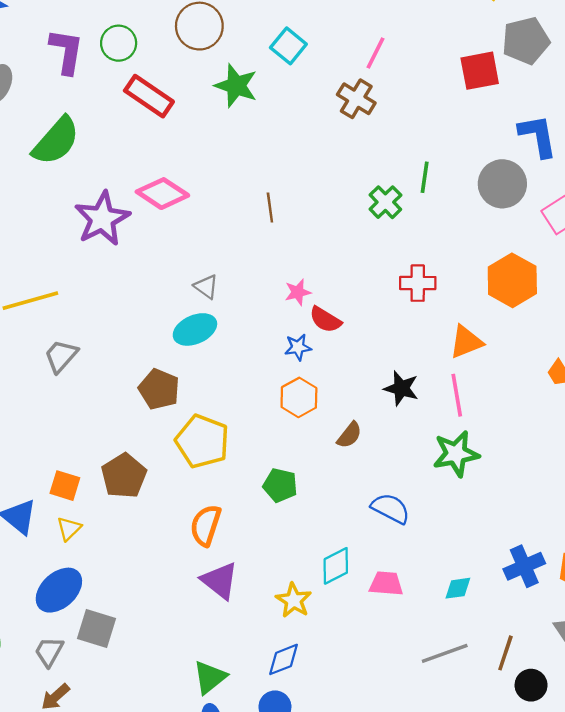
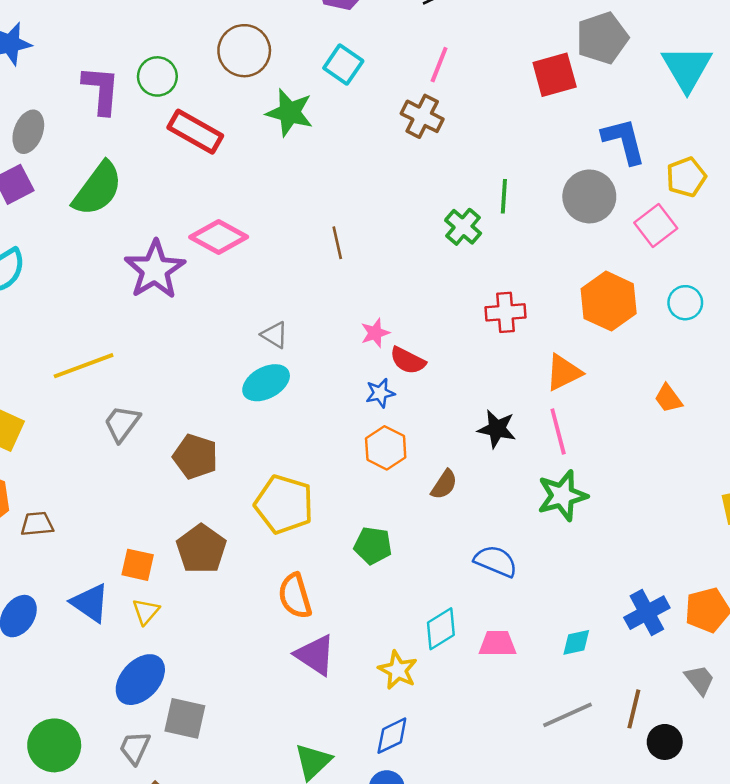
brown pentagon: (159, 389) -> (195, 457), moved
orange semicircle: (206, 525) -> (295, 596), turned -30

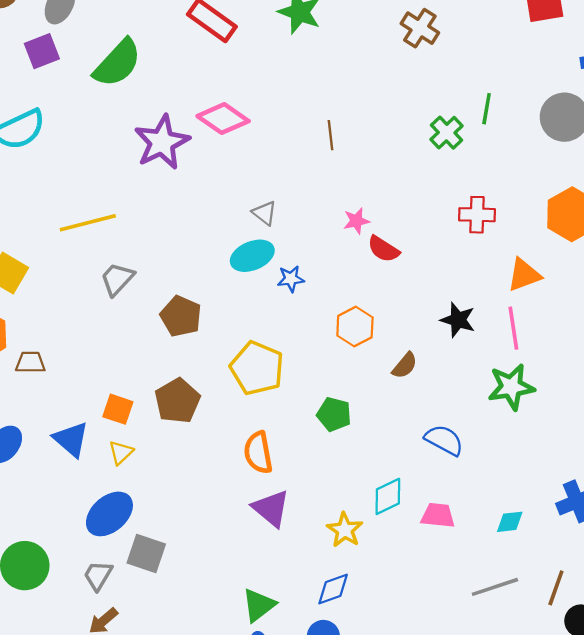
blue star: (380, 393) -> (291, 279), moved

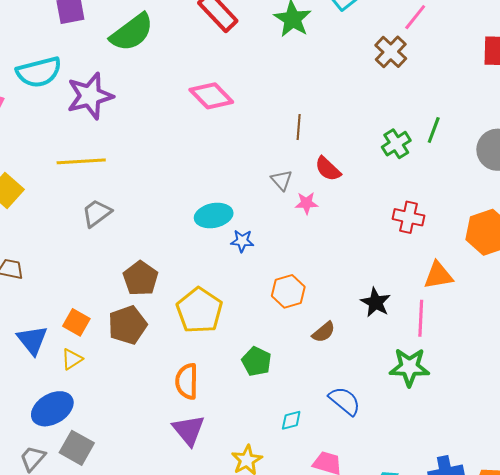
purple star: (162, 142) -> (90, 96), moved
gray triangle: (265, 213) -> (282, 180), moved
red semicircle: (383, 249) -> (328, 169), moved
brown pentagon: (181, 316) -> (141, 278), moved
cyan diamond: (388, 496) -> (291, 420), moved, size x0.7

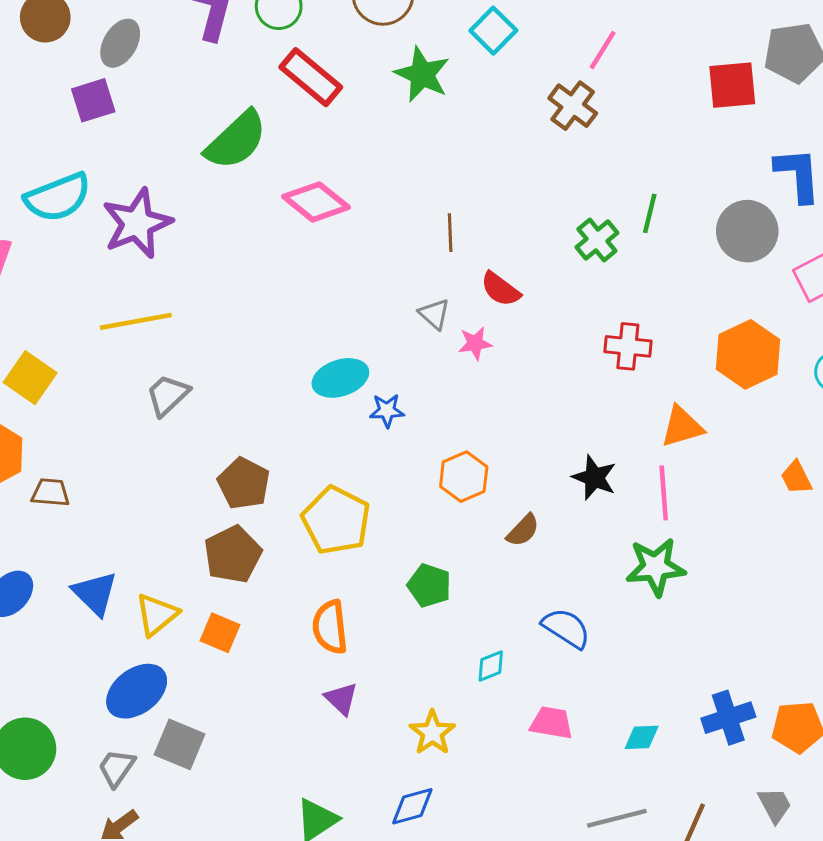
green semicircle: (132, 32) -> (236, 140), moved
orange square: (76, 322) -> (220, 633), moved
yellow triangle: (72, 359) -> (157, 615), size x1.4
purple triangle: (189, 430) -> (341, 699), size x0.7

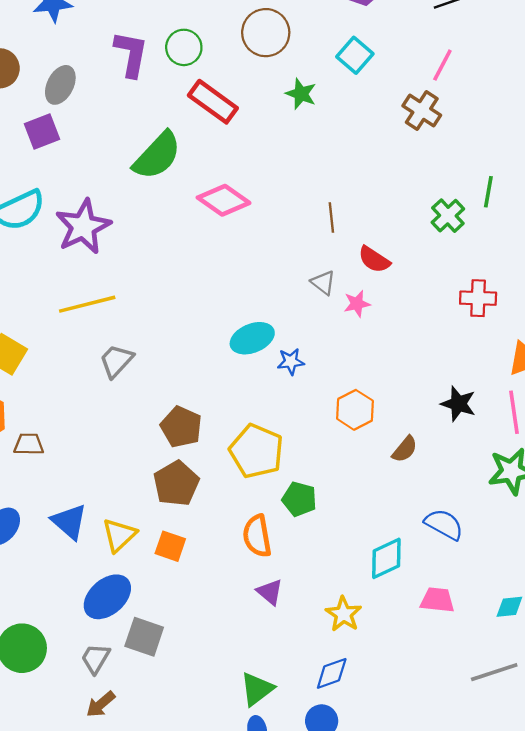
green star: (422, 74) -> (301, 94), size x0.7
green pentagon: (429, 585) -> (299, 499), moved
cyan diamond: (491, 666) -> (386, 558), size x1.6

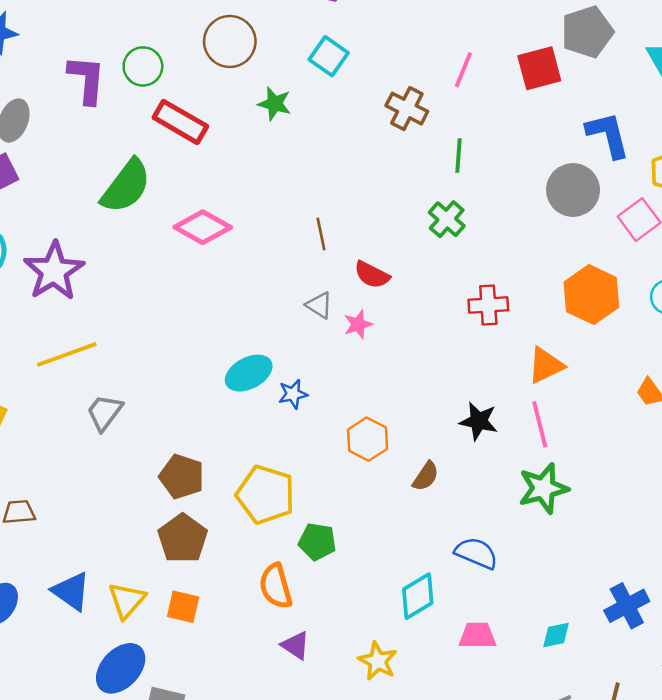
pink line: (442, 65) -> (463, 70), moved
green line: (488, 192) -> (459, 156), moved

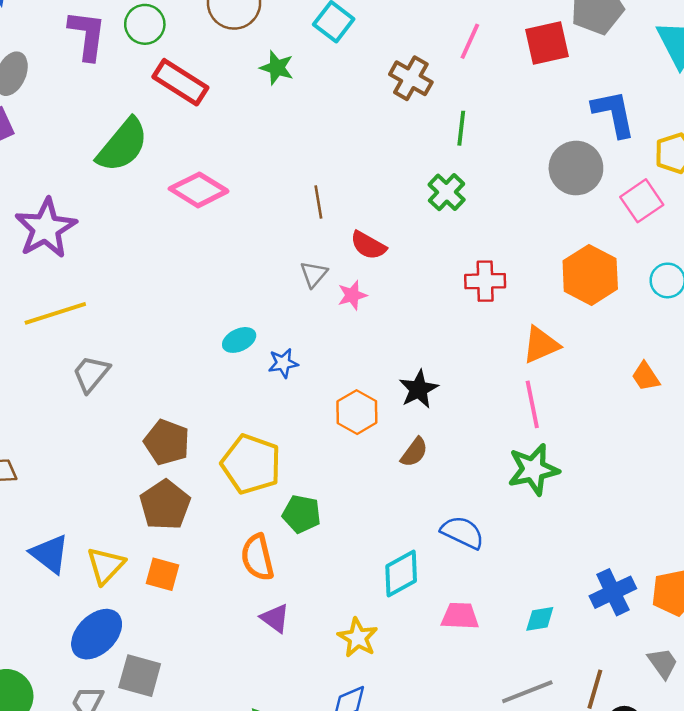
gray triangle: (319, 305) -> (314, 274), turned 36
cyan ellipse: (249, 373) -> (239, 340), size x0.7
black star: (479, 421) -> (419, 389), moved, turned 30

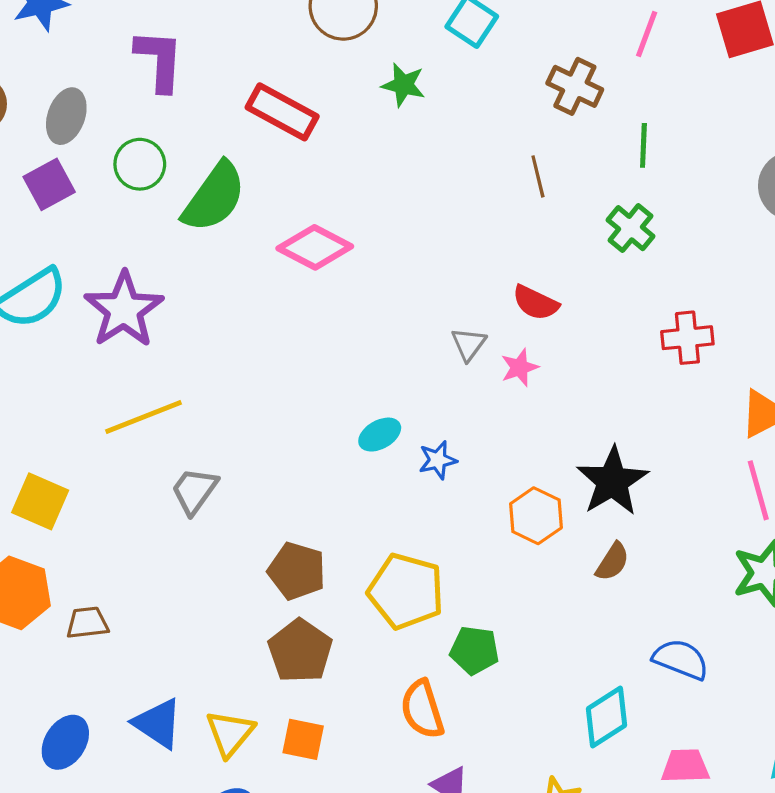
green circle: (145, 24) -> (140, 164), moved
brown line: (318, 202) -> (538, 176), moved
black star: (419, 389) -> (612, 481), size x1.4

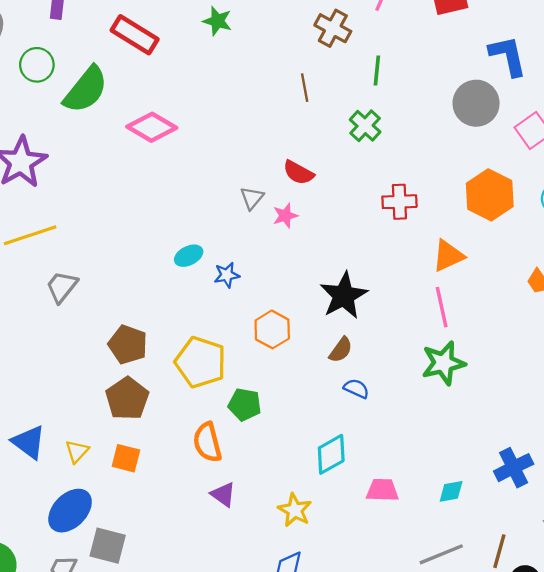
orange hexagon: (536, 516) -> (272, 329), moved
blue semicircle: (681, 659) -> (356, 389), moved, size x0.7
yellow triangle: (230, 733) -> (77, 451), size x0.7

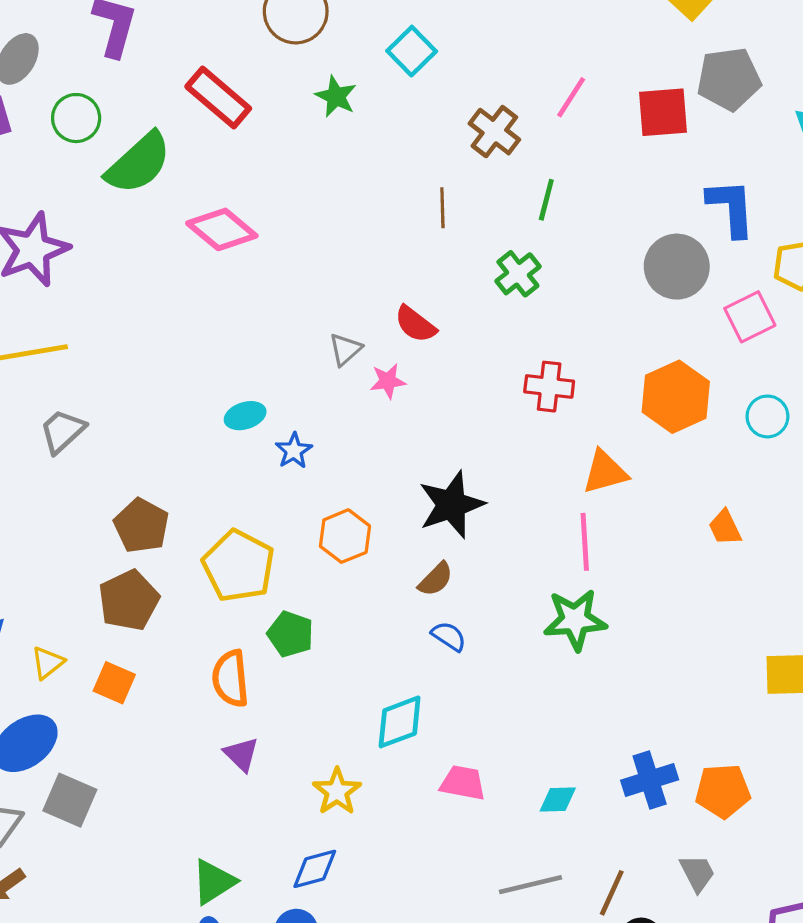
blue star: (227, 275) -> (294, 451), turned -30

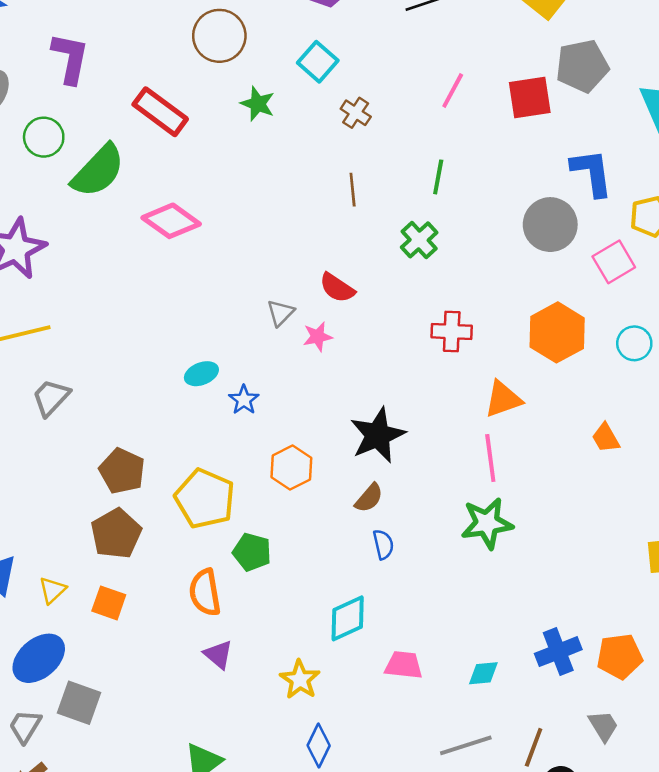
brown cross: (494, 132) -> (356, 113), moved, size x0.7
blue semicircle: (449, 636) -> (383, 544), turned 48
blue diamond: (315, 869) -> (319, 746), moved, turned -45

